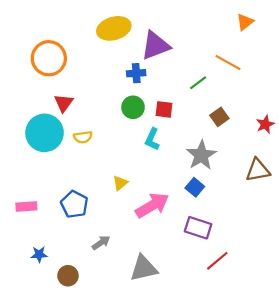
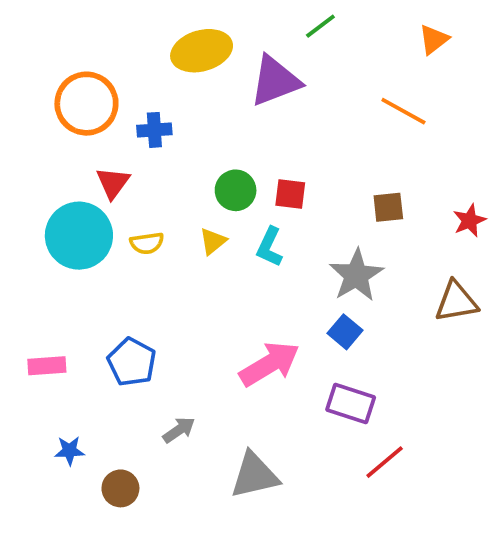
blue cross: (136, 73) -> (154, 130), moved
green line: (198, 83) -> (320, 26), moved
brown square: (219, 117) -> (388, 207), turned 30
yellow triangle: (120, 183) -> (213, 241), moved

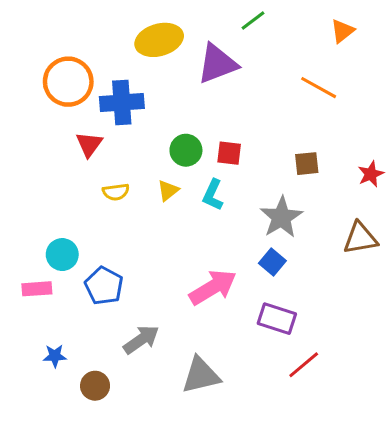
blue cross: (154, 130) -> (122, 102), size x1.6
cyan circle: (79, 236) -> (62, 255), moved, size x0.6
gray arrow: (179, 430) -> (141, 339), size x1.4

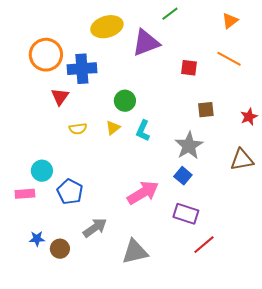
orange line: (319, 88) -> (229, 59), moved
red square: (229, 153) -> (189, 68), moved
brown circle: (95, 386) -> (60, 249), moved

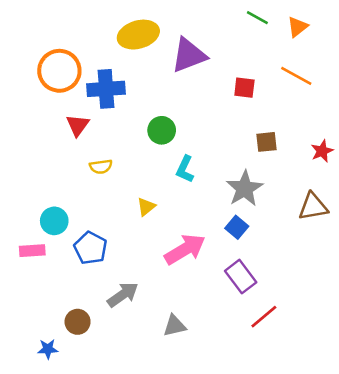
green line: (170, 14) -> (257, 18), moved, turned 66
yellow triangle: (113, 128) -> (146, 207), moved
purple rectangle: (186, 214) -> (241, 277), turned 35
blue star: (37, 239) -> (48, 349), moved
gray triangle: (135, 252) -> (175, 326), size x0.7

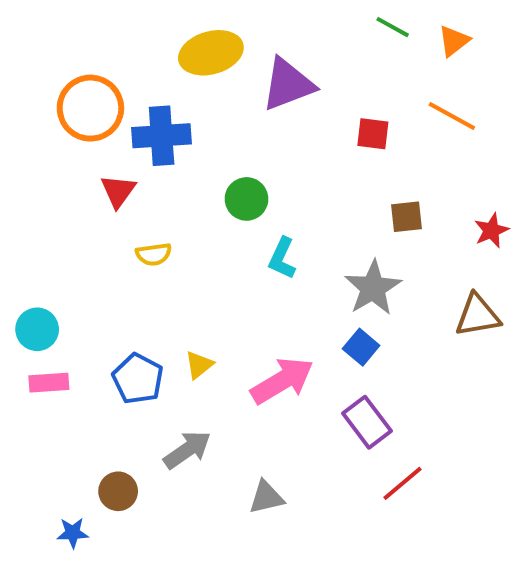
yellow triangle: (146, 207) -> (199, 365), moved
cyan circle: (54, 221) -> (37, 329), moved

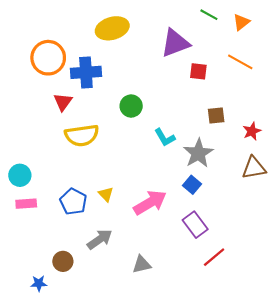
purple triangle: (288, 84) -> (175, 43), moved
red star: (491, 231) -> (252, 131), moved
yellow semicircle: (154, 254) -> (82, 135), size x1.8
cyan L-shape: (282, 258) -> (165, 137), moved, turned -55
yellow triangle: (199, 365) -> (106, 194), turned -35

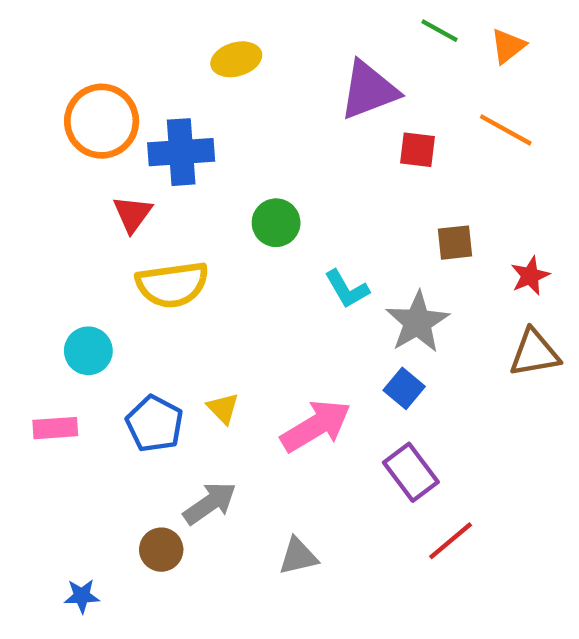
yellow ellipse: (112, 28) -> (236, 59), size x0.7
cyan circle: (20, 175) -> (88, 351), moved
brown circle: (63, 261) -> (161, 550), moved

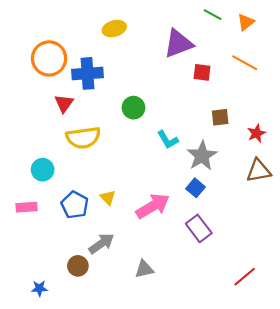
red line: (451, 541) -> (245, 277), moved

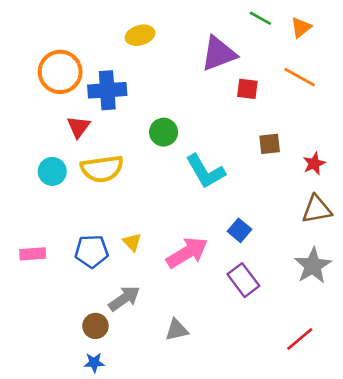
cyan L-shape: (168, 140) -> (205, 171), size x1.5
gray star: (202, 156) -> (313, 266), moved
cyan circle: (43, 170) -> (52, 171), moved
blue pentagon: (75, 205) -> (92, 251), turned -30
blue star: (39, 288) -> (94, 363), moved

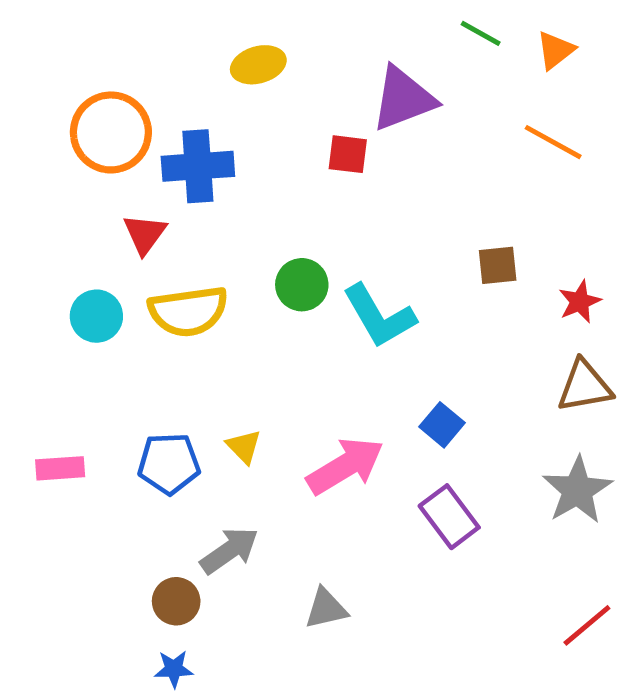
red square: (247, 89) -> (348, 154), moved
green circle: (164, 132) -> (302, 285), moved
red line: (300, 339) -> (587, 625), moved

